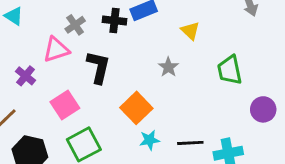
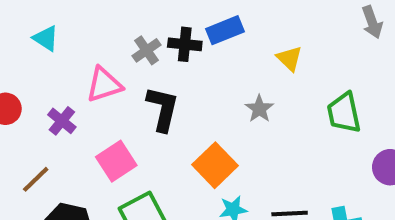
gray cross: (75, 25) -> (146, 50), moved

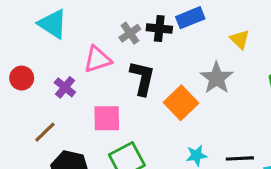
cyan triangle: (46, 38) -> (53, 24), size x1.5
gray star: (259, 109) -> (217, 78), size x1.5
pink square: (116, 161) -> (107, 118), turned 32
orange square: (215, 165) -> (181, 103), moved

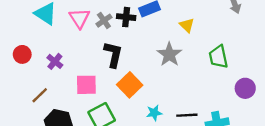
pink triangle: (97, 59) -> (79, 18), moved, turned -45
orange square: (181, 103) -> (130, 85), moved

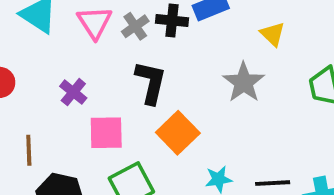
purple cross: (55, 61) -> (73, 92), moved
brown line: (40, 95) -> (29, 150), turned -48

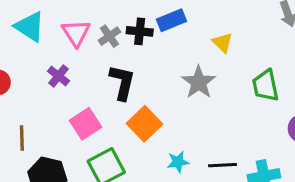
purple cross: (73, 92) -> (58, 76), moved
pink square: (106, 133) -> (86, 124), turned -32

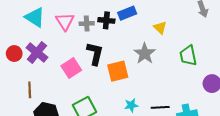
gray cross: (109, 36) -> (87, 23), turned 32
purple cross: (58, 76) -> (37, 52), moved, size x1.5
pink square: (86, 124) -> (71, 68), moved
orange square: (144, 124) -> (118, 71), moved, turned 30

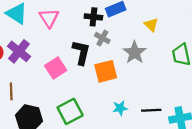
gray cross: (87, 23) -> (102, 38), moved, turned 32

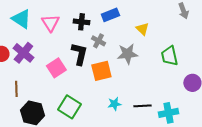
black cross: (93, 17) -> (81, 22), moved
gray star: (135, 52) -> (127, 54), turned 30
green square: (70, 111) -> (69, 107), turned -30

